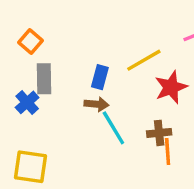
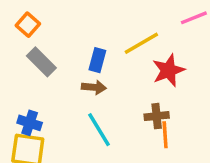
gray rectangle: (44, 79) -> (41, 62), turned -44
blue cross: (27, 102) -> (30, 123), moved, turned -30
cyan line: (113, 128) -> (99, 130), moved

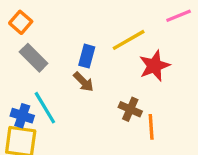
brown arrow: (94, 87) -> (84, 82), turned 40
brown cross: (157, 116) -> (130, 109), moved, turned 30
cyan line: (99, 130) -> (45, 108), moved

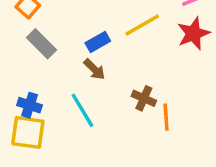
blue rectangle: (87, 56) -> (98, 42), turned 45
red star: (154, 66) -> (193, 33), moved
cyan line: (45, 108) -> (82, 110), moved

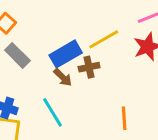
blue rectangle: (98, 42) -> (66, 54), size x1.5
brown cross: (144, 98) -> (89, 67), moved, turned -36

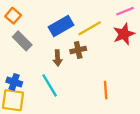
blue rectangle: (66, 54) -> (61, 26), moved
brown arrow: (63, 77) -> (58, 58), turned 42

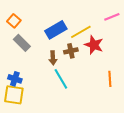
red star: (124, 34) -> (94, 45), moved, turned -30
cyan line: (50, 85) -> (61, 79), moved
orange line: (106, 90) -> (110, 79), moved

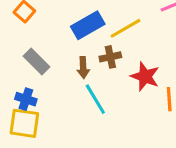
gray rectangle: (22, 43) -> (36, 61), moved
red star: (94, 45) -> (145, 77), moved

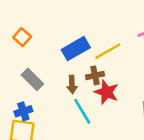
red star: (145, 77) -> (107, 92), moved
blue cross: (26, 99) -> (23, 111), turned -36

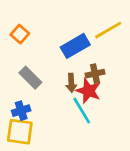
yellow line: (108, 51) -> (108, 30), moved
red star: (107, 92) -> (88, 91), moved

